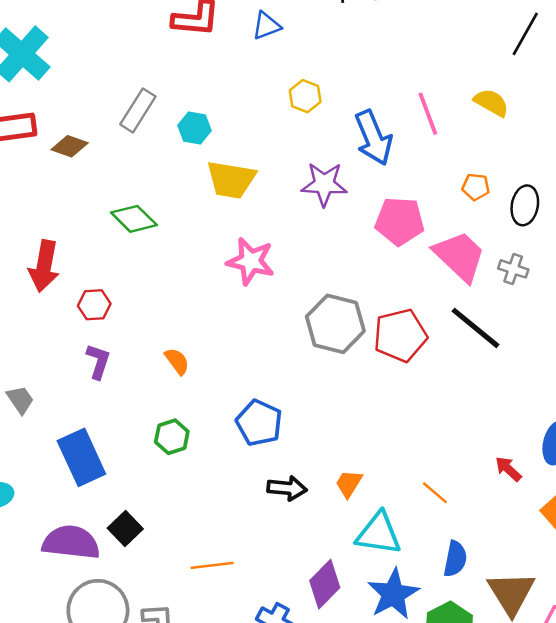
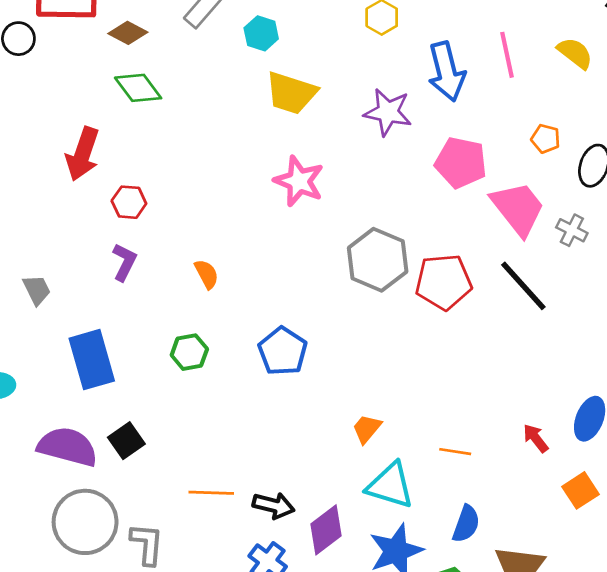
green diamond: (134, 219) -> (138, 88), moved
black arrow: (287, 488) -> (274, 506), moved
orange line: (435, 493) -> (455, 452), turned -40

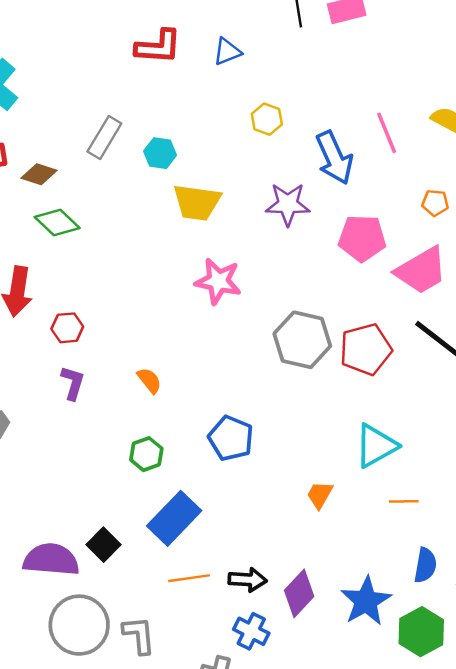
pink trapezoid: (518, 208) -> (421, 271), turned 108
blue rectangle: (92, 360) -> (174, 518), moved, turned 70
cyan triangle: (390, 485) -> (376, 446), moved, turned -36

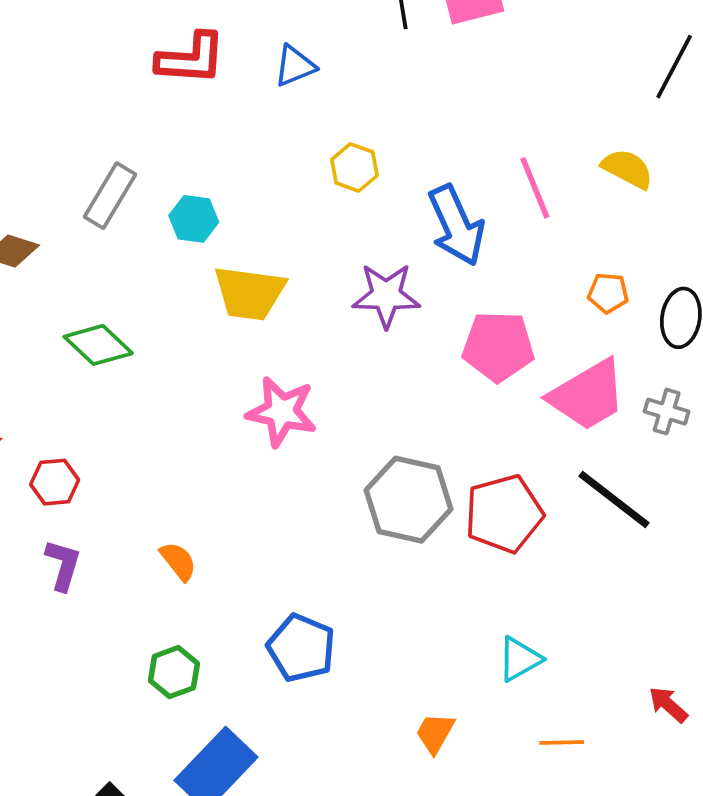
green diamond: (57, 223) -> (98, 345), moved
cyan triangle: (376, 446) -> (520, 659), size x0.7

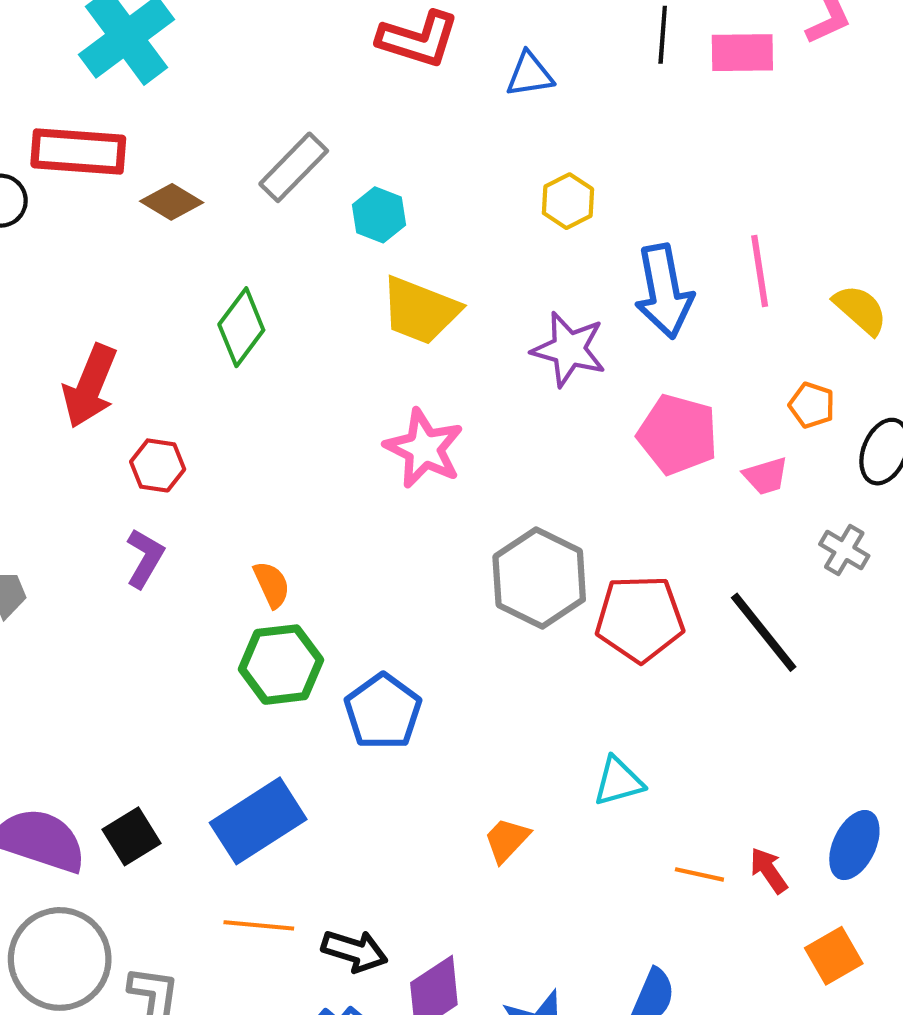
yellow semicircle: (627, 169) -> (860, 310), moved
green diamond: (98, 345) -> (241, 327), turned 70
pink trapezoid: (588, 395) -> (766, 476), moved, size x0.5
green hexagon: (174, 672) -> (281, 665), moved, size x1.4
orange line: (562, 743) -> (699, 874), moved

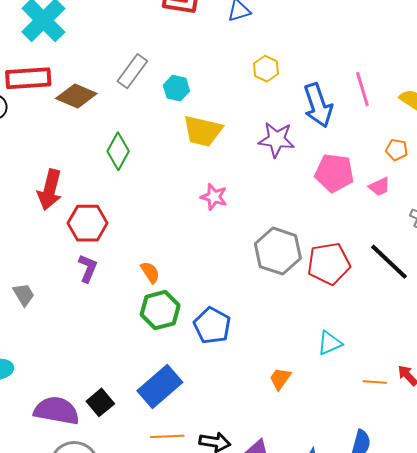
brown diamond: (172, 202) -> (76, 96), size x1.4
pink star: (424, 448) -> (214, 197), size x0.7
red hexagon: (158, 465) -> (88, 223), size x1.5

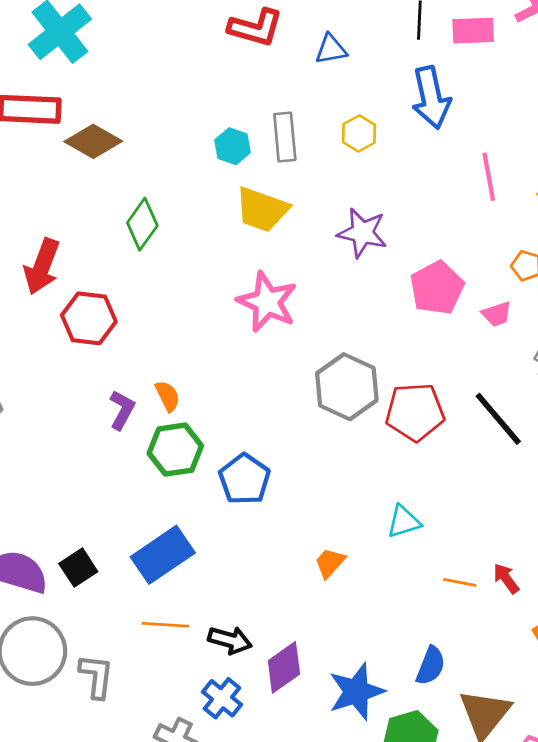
gray rectangle: (132, 71) -> (285, 137), moved, turned -48
blue arrow: (318, 105) -> (431, 98), moved
pink pentagon: (334, 173) -> (437, 288), turned 30
pink star: (214, 197) -> (267, 302), size x1.6
purple L-shape: (88, 268) -> (122, 410), moved

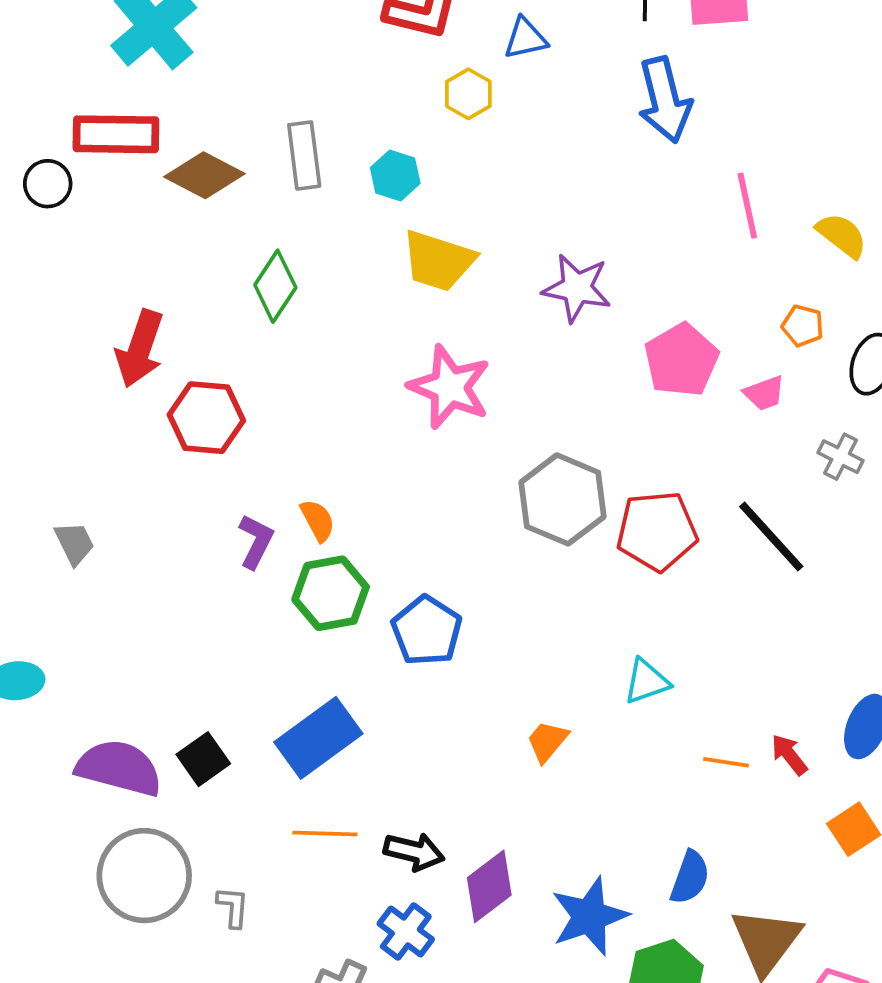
yellow hexagon: (359, 133) -> (468, 94), moved
gray rectangle: (285, 137) -> (304, 155), moved
gray L-shape: (96, 676) -> (233, 907), size x0.7

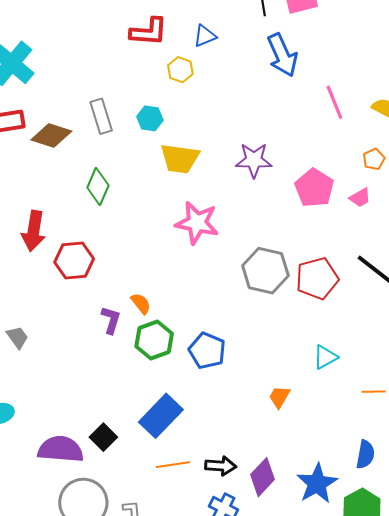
orange pentagon: (803, 326) -> (374, 159), turned -30

